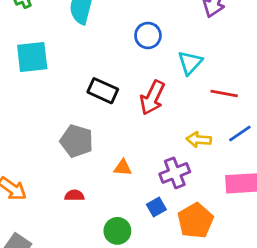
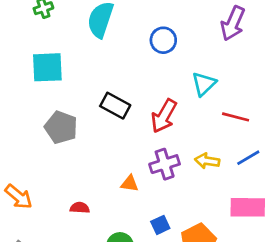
blue circle: (148, 35) -> (163, 40), moved
gray pentagon: (77, 141) -> (61, 127), moved
purple cross: (175, 173) -> (165, 164), moved

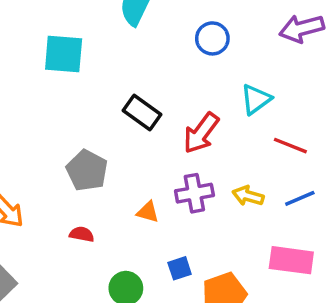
purple arrow: (233, 23) -> (302, 28), turned 44
gray pentagon: (61, 127) -> (87, 170), moved

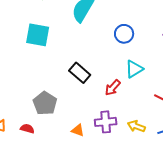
cyan triangle: (256, 99) -> (134, 69), moved
red arrow: (201, 133) -> (113, 88), size x0.7
red semicircle: (82, 234) -> (27, 129), moved

